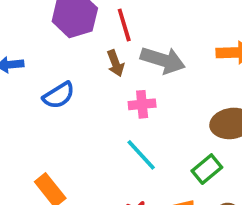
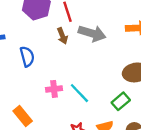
blue semicircle: (59, 95) -> (27, 57), turned -72
pink cross: (142, 104) -> (54, 89), moved

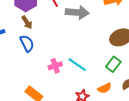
brown arrow: (62, 36) -> (27, 22), moved

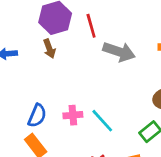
blue semicircle: (27, 43) -> (37, 116), moved, turned 36

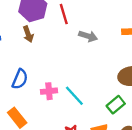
gray arrow: (119, 52) -> (88, 36), size x0.7
blue semicircle: (37, 116) -> (20, 79), moved

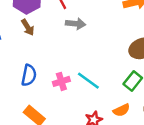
gray arrow: (88, 36) -> (76, 24), moved

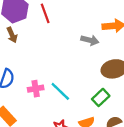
gray arrow: (76, 24) -> (90, 40), moved

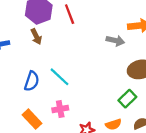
pink cross: (36, 89) -> (60, 109), moved
cyan line: (60, 91) -> (59, 77), moved

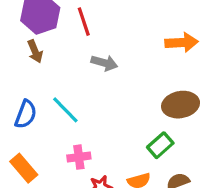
gray arrow: (115, 41) -> (104, 63), moved
pink cross: (60, 109) -> (79, 157), moved

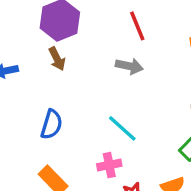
red line: (84, 22) -> (137, 26), moved
cyan line: (65, 110) -> (122, 128), moved

